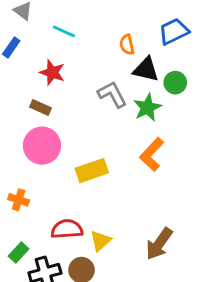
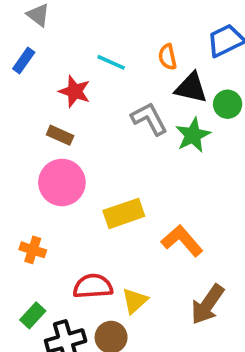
cyan line: (64, 31) -> (111, 62), moved
orange L-shape: (152, 154) -> (182, 241), moved, turned 96

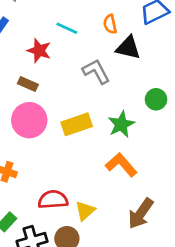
green circle: (228, 104) -> (156, 99), moved
green star: (193, 135) -> (121, 124), moved
yellow rectangle: (124, 213) -> (77, 124), moved

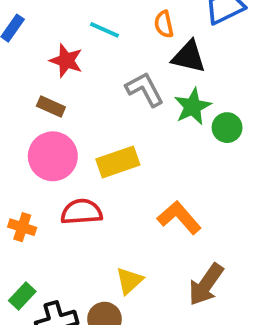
green star: (121, 124) -> (193, 107), moved
red semicircle: (53, 200) -> (82, 212), moved

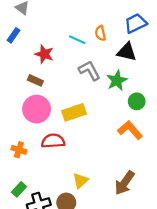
cyan line: (105, 30) -> (77, 40), moved
black triangle: (189, 57) -> (127, 52), moved
green circle: (227, 128) -> (137, 101), moved
orange L-shape: (179, 218) -> (130, 130), moved

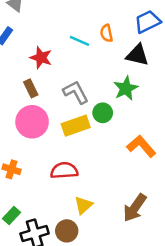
gray L-shape: (89, 71) -> (76, 92), moved
brown rectangle: (35, 80) -> (31, 88), turned 40
green circle: (137, 101) -> (103, 113), moved
red semicircle: (53, 141) -> (64, 171), moved

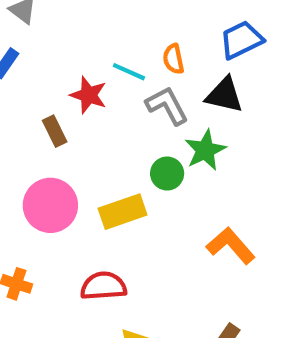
red star: (41, 58) -> (89, 95), moved
brown rectangle: (31, 88) -> (55, 131), moved
gray L-shape: (76, 92) -> (167, 106), moved
green circle: (103, 113) -> (167, 174), moved

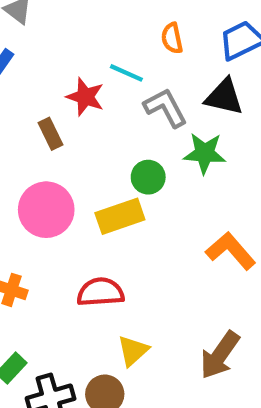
orange semicircle: (173, 59) -> (172, 38), moved
green star: (205, 150) -> (205, 153), turned 30
green circle: (167, 174) -> (148, 177), moved

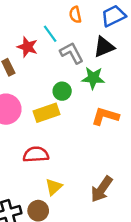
cyan line: (126, 73) -> (50, 34), turned 30
black triangle: (224, 97) -> (104, 47), turned -35
orange L-shape: (231, 251) -> (105, 116), moved, turned -32

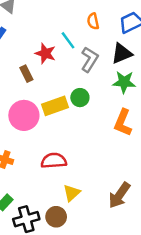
gray L-shape: (72, 53) -> (90, 59), turned 60
green star: (93, 78) -> (124, 82), moved
yellow rectangle: (47, 113) -> (55, 106), moved
orange L-shape: (105, 116) -> (123, 123), turned -84

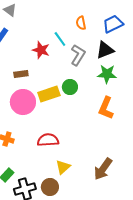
brown rectangle: (26, 74) -> (21, 74), moved, turned -72

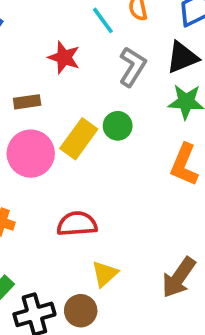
cyan line: (60, 39) -> (103, 20), moved
yellow rectangle: (49, 94) -> (79, 139), turned -35

